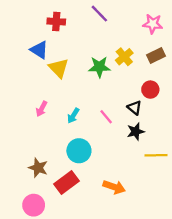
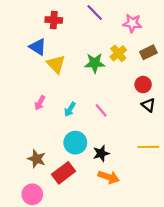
pink star: (153, 24) -> (132, 23), moved
black triangle: (134, 108) -> (148, 105), moved
black star: (136, 131) -> (101, 153), moved

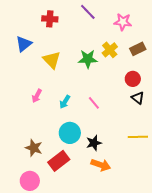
blue triangle: (38, 47) -> (24, 44), moved, turned 48

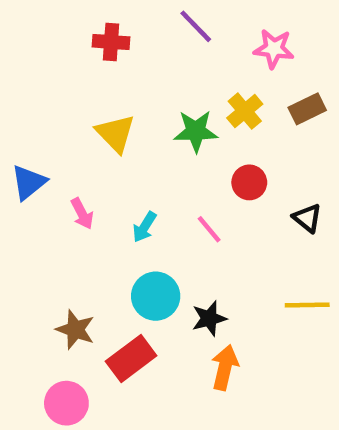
blue triangle: (24, 44) -> (29, 182), moved
red circle: (133, 79) -> (249, 182), moved
pink arrow: (37, 96) -> (82, 214), turned -56
orange arrow: (101, 165) -> (225, 367), turned -96

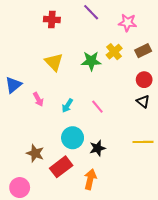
red circle: (249, 182) -> (144, 80), moved
orange arrow: (225, 367) -> (90, 179), moved
pink circle: (66, 403) -> (20, 188), moved

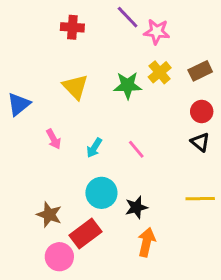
pink star: (128, 23) -> (157, 32), moved
blue triangle: (13, 85) -> (19, 104), moved
orange arrow: (90, 179) -> (146, 242), moved
pink circle: (20, 188) -> (59, 257), moved

